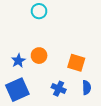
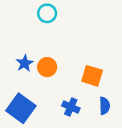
blue star: (18, 61) -> (25, 63), moved
blue square: (17, 90) -> (21, 108), turned -30

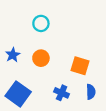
cyan circle: (47, 13) -> (41, 23), moved
blue star: (25, 63) -> (13, 55), moved

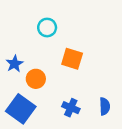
orange circle: (41, 58) -> (36, 79), moved
orange square: (80, 66) -> (72, 59), moved

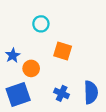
blue semicircle: (105, 106) -> (91, 92), size x1.5
blue square: (21, 109) -> (18, 94), turned 35

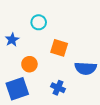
blue star: (13, 55) -> (12, 40), moved
blue semicircle: (91, 92) -> (86, 68), moved, turned 95

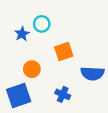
blue star: (12, 40) -> (22, 34), moved
orange square: (59, 48) -> (64, 51), turned -36

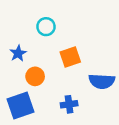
blue star: (22, 34) -> (18, 53), moved
blue cross: (63, 94) -> (69, 104), turned -32

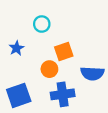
orange circle: (35, 76) -> (49, 69), moved
blue cross: (69, 104) -> (63, 94), size x1.5

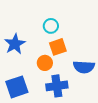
cyan circle: (42, 24) -> (51, 26), moved
blue star: (16, 48) -> (15, 44), size x1.5

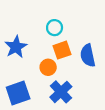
blue semicircle: (84, 67) -> (88, 55), moved, turned 75
blue cross: (57, 86) -> (61, 92), turned -35

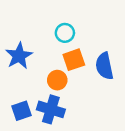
blue cross: (61, 92) -> (51, 109), moved, turned -30
blue square: (18, 93) -> (22, 111), size x0.7

